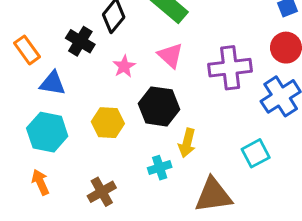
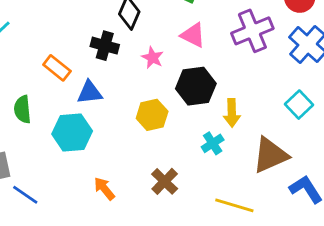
cyan hexagon: (47, 132) -> (72, 133), moved

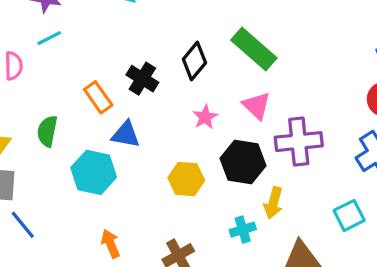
purple cross: (252, 31) -> (299, 142), moved
black cross: (105, 46) -> (142, 79), moved

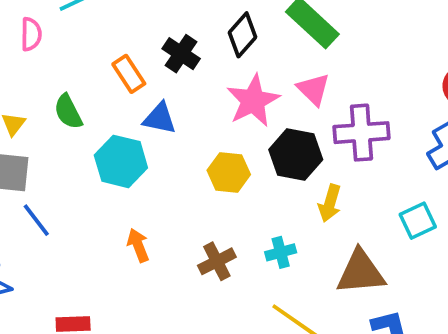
pink star: (205, 117) -> (253, 101), size x1.8
green semicircle: (47, 131) -> (68, 112), turned -40
cyan cross: (243, 230) -> (281, 252), moved

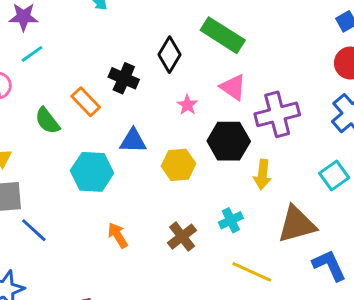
pink star: (253, 101) -> (187, 105), size x0.5
green semicircle: (68, 112) -> (47, 121), moved
blue triangle: (160, 118) -> (133, 141), moved

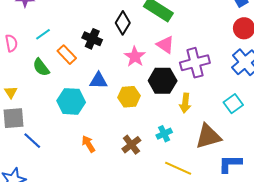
cyan line: (32, 54) -> (43, 34), moved
pink star: (187, 105) -> (135, 57), size x1.5
blue L-shape: (329, 265) -> (230, 164), turned -65

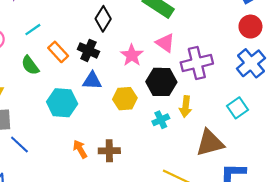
black diamond: (123, 23) -> (103, 19), moved
black cross: (92, 39) -> (88, 50), moved
cyan cross: (164, 134) -> (161, 120), moved
brown cross: (131, 145) -> (109, 151), moved, turned 36

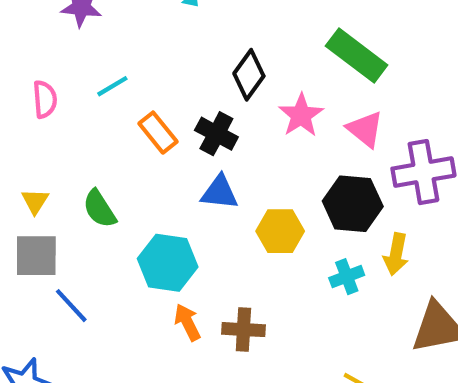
pink star: (132, 55) -> (301, 115), moved
green semicircle: (30, 65) -> (99, 209), moved
cyan hexagon: (62, 103) -> (168, 263), moved

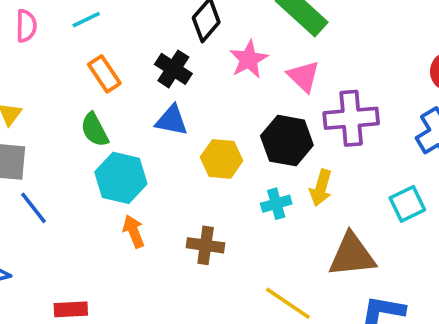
orange rectangle: (158, 133) -> (104, 74), moved
green semicircle: (99, 209) -> (95, 130), moved
brown cross: (243, 330) -> (206, 245), moved

